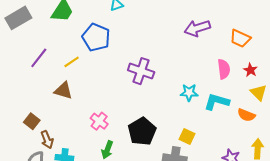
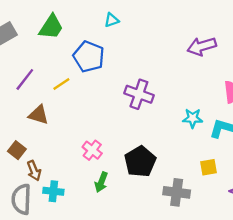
brown triangle: (63, 91) -> (39, 115), moved
yellow square: (187, 136) -> (209, 167), moved, turned -35

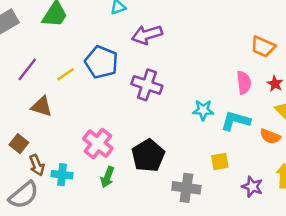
purple arrow: (202, 46) -> (147, 35), moved
blue pentagon: (89, 57) -> (101, 62), moved
pink cross: (92, 150) -> (98, 144), size x1.4
cyan cross: (53, 191) -> (62, 175), moved
gray semicircle: (21, 199) -> (24, 195), turned -132

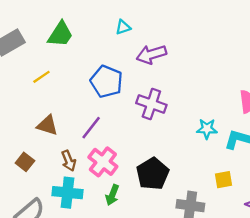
purple line: (27, 69) -> (91, 128), moved
yellow line: (66, 74) -> (41, 77), moved
brown arrow: (37, 165) -> (69, 161), moved
cyan cross: (62, 175) -> (67, 193), size x1.4

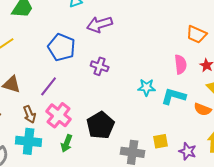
purple cross: (151, 104) -> (100, 66), size x0.7
yellow square: (223, 180) -> (161, 141), moved

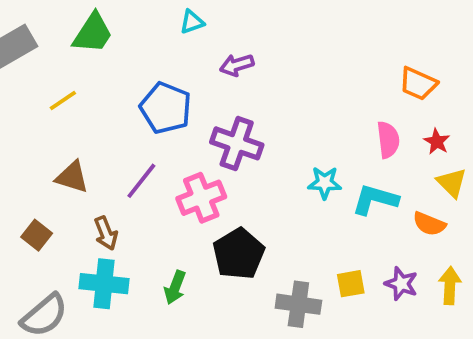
purple arrow: (100, 24) -> (237, 65), size x0.7
purple cross: (100, 66) -> (237, 143), size x1.5
pink cross: (59, 115) -> (201, 198), moved, turned 30
purple star: (188, 151) -> (401, 284), moved

